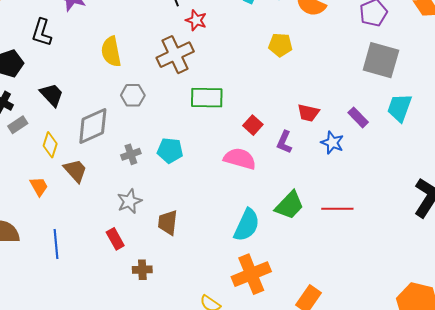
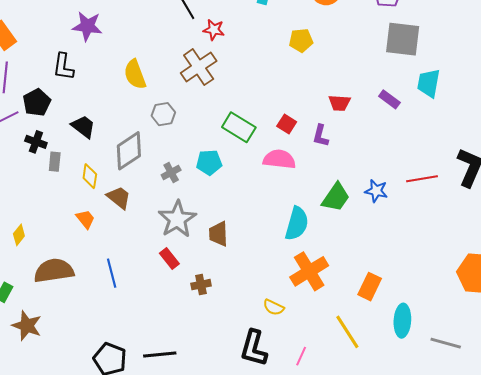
green rectangle: (207, 98) -> (239, 127), moved, turned 40
gray rectangle: (18, 125) -> (55, 162), turned -42
blue star: (332, 143) -> (376, 191), moved
gray star: (129, 201) -> (177, 219), size x1.5
red line: (337, 209) -> (422, 179), moved

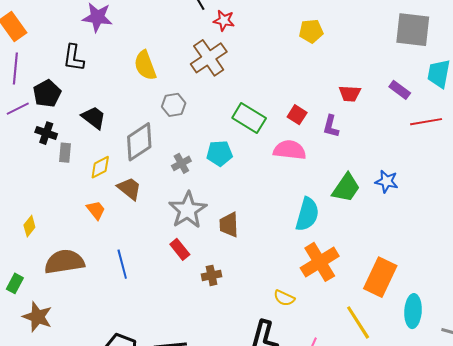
yellow diamond: (90, 176) -> (100, 167), turned 55
red line: (422, 179) -> (426, 122), moved
orange rectangle: (370, 287) -> (380, 277), size x1.4

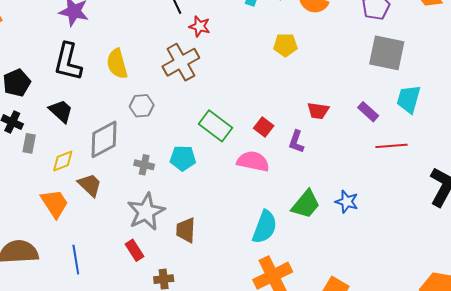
black L-shape: (74, 58) -> (68, 62), moved, size x1.4
gray cross: (181, 163) -> (144, 165), turned 36
orange trapezoid: (96, 210) -> (55, 203), size x1.5

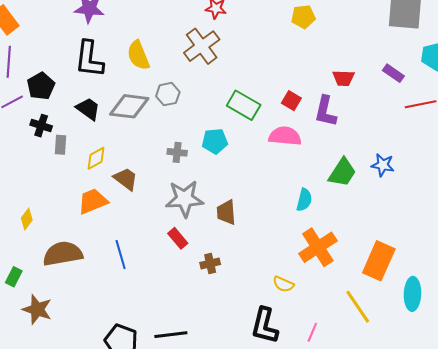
gray diamond: (104, 139) -> (129, 106), moved, turned 42
purple L-shape: (296, 142) -> (326, 111), size x1.4
orange trapezoid: (55, 203) -> (93, 201), turned -72
gray star: (146, 212) -> (185, 199), turned 30
cyan semicircle: (265, 227) -> (304, 200), size x0.7

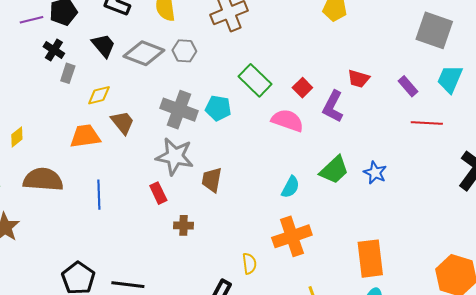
gray cross: (177, 152) -> (179, 110), size x1.8
orange rectangle: (379, 261) -> (370, 259), moved, turned -45
yellow semicircle: (283, 284) -> (249, 264), turned -135

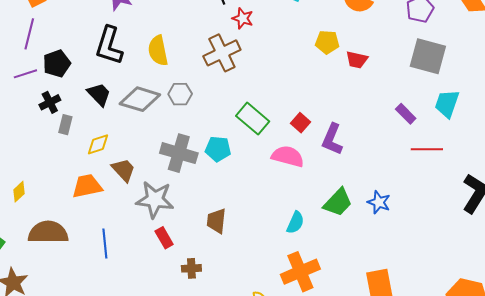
black cross: (54, 50) -> (50, 102), turned 35
red trapezoid: (359, 79) -> (357, 60), moved
gray star: (175, 156) -> (155, 200), moved

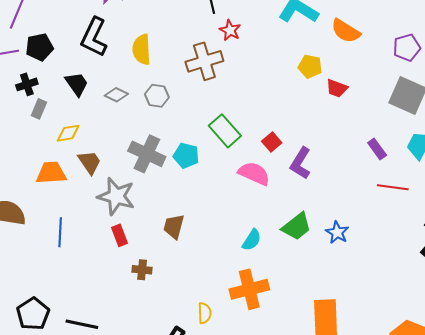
gray diamond: (140, 99) -> (116, 95), size x0.6

